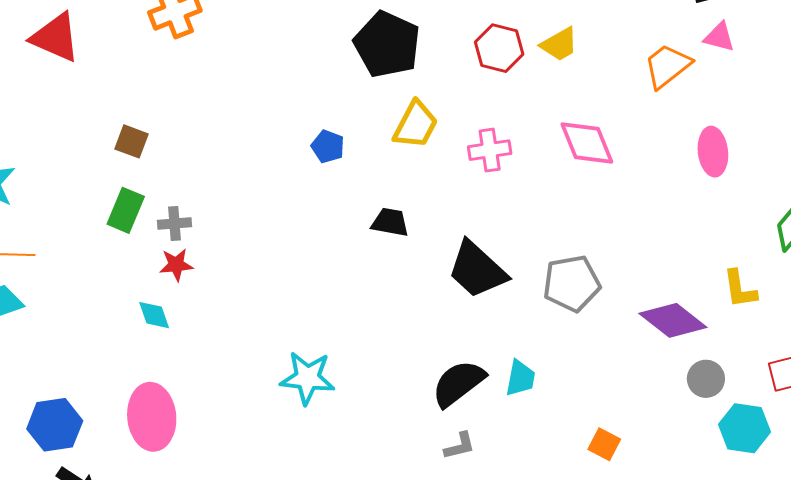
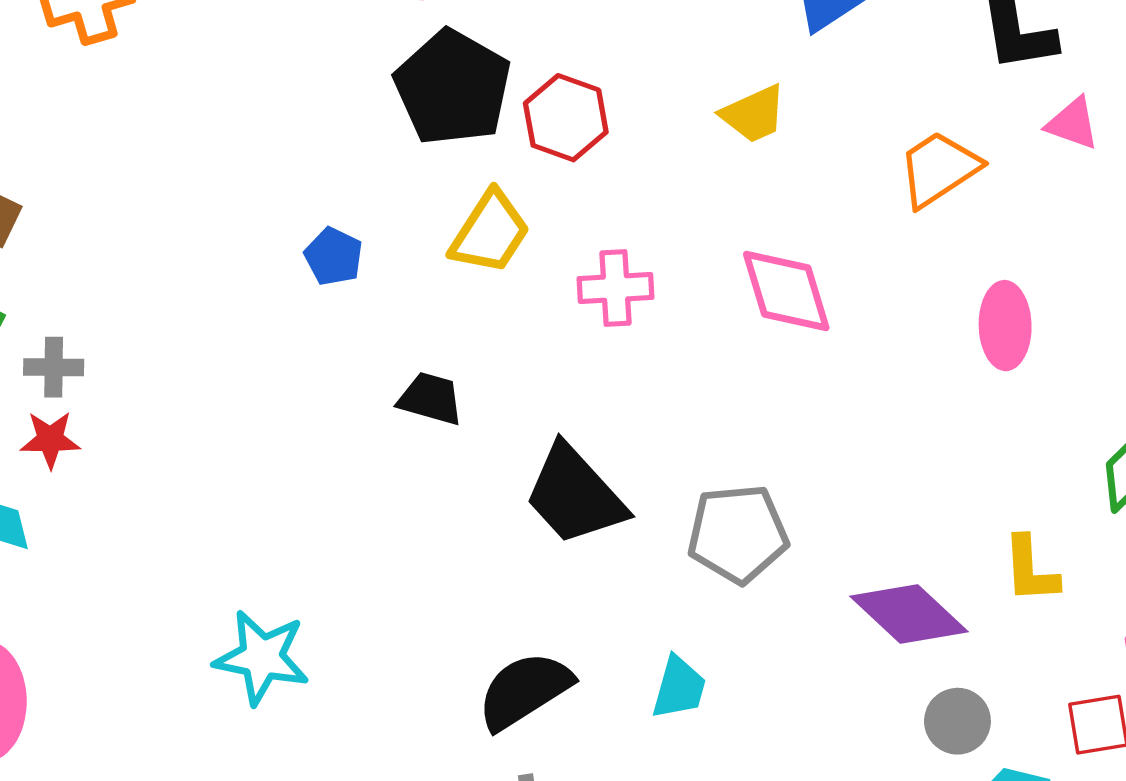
pink triangle: (719, 37) -> (1073, 124), moved
red hexagon: (499, 48) -> (566, 118), moved
cyan trapezoid: (520, 378) -> (679, 688), moved

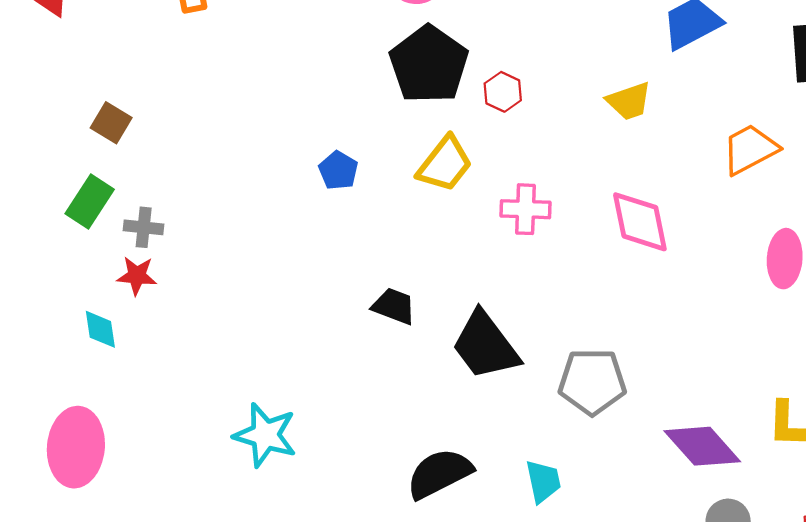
red hexagon: (566, 118) -> (503, 92), size x0.7
black trapezoid: (430, 399) -> (394, 306), moved
cyan trapezoid: (679, 688) -> (543, 481), turned -33

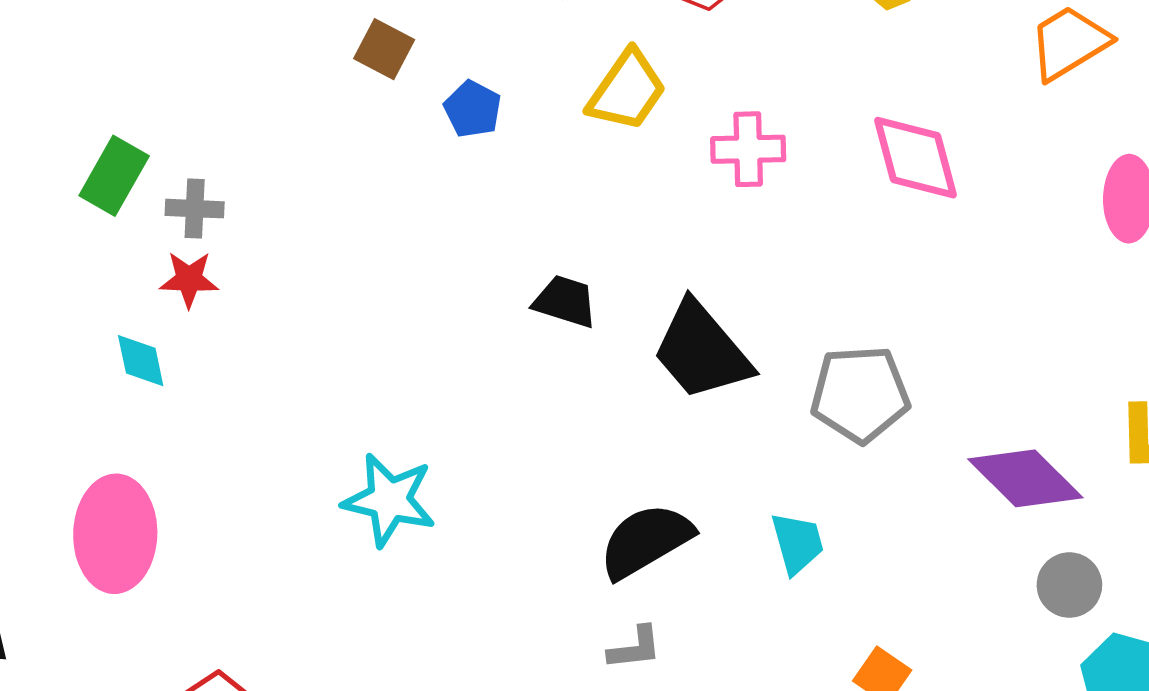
brown square: (111, 123) -> (384, 49), moved

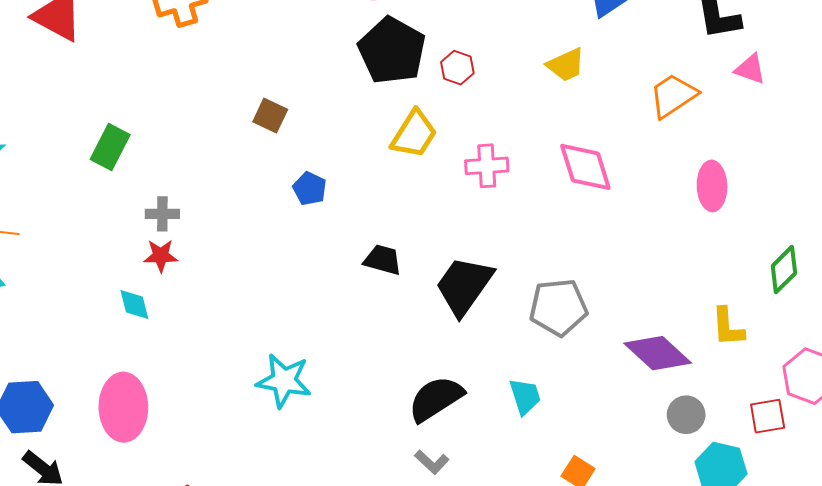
blue pentagon: (473, 109) -> (310, 189), moved
green rectangle: (114, 176) -> (110, 147), moved
black trapezoid: (702, 351) -> (464, 286), turned 78
gray L-shape: (635, 648) -> (432, 462), turned 52

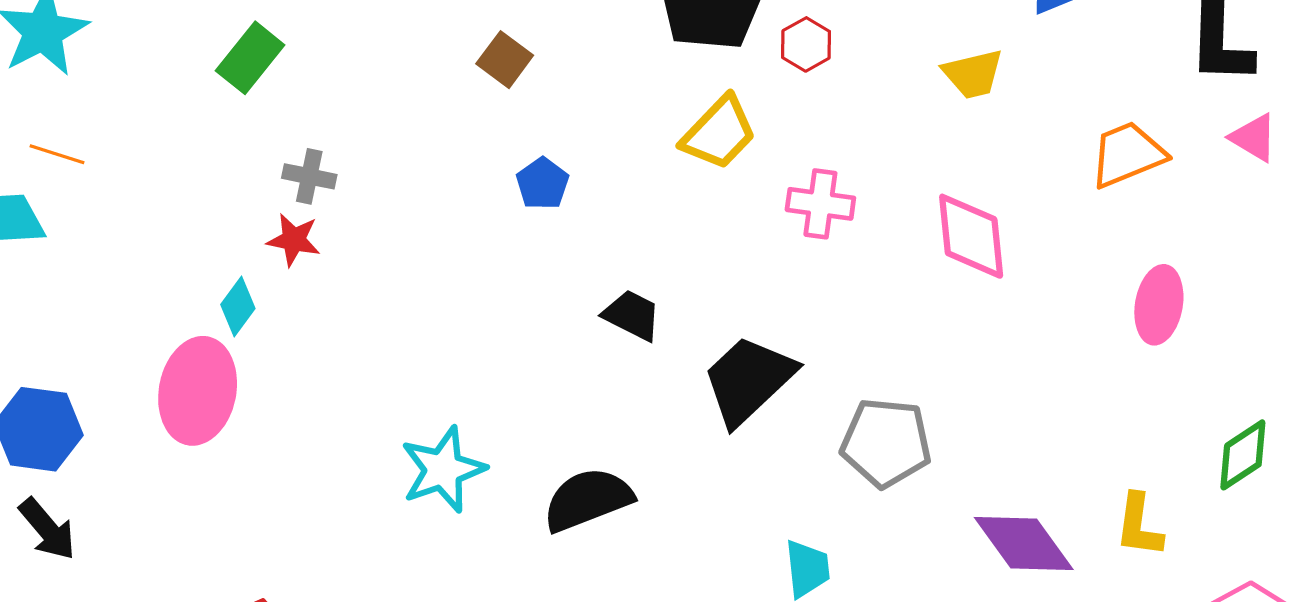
cyan diamond: (134, 305) -> (238, 306), turned 39
cyan star: (284, 381) -> (443, 470), turned 30
black semicircle: (436, 399) -> (588, 500), moved
pink ellipse: (123, 407) -> (198, 391), moved

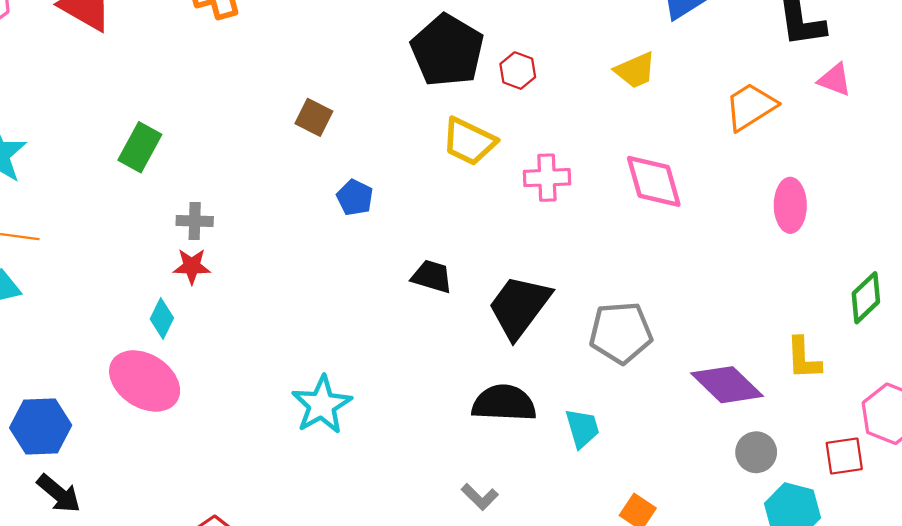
yellow trapezoid: (719, 133) -> (469, 141), turned 82
pink ellipse: (198, 391) -> (145, 381), turned -58
black semicircle: (588, 500) -> (504, 403), moved, turned 34

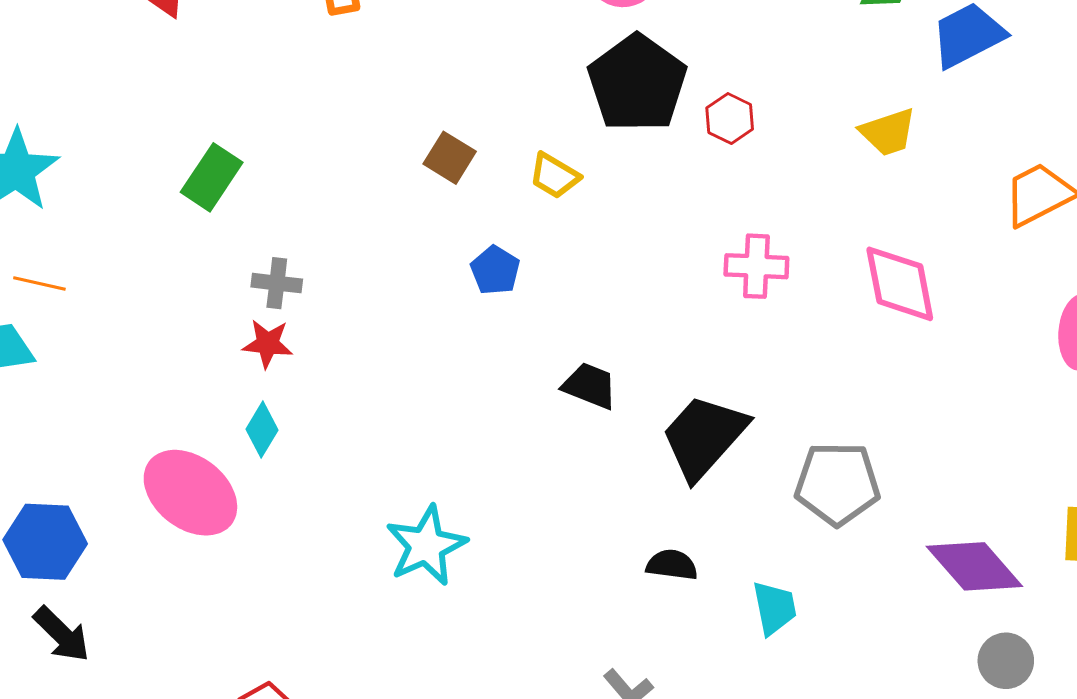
yellow trapezoid: (469, 141) -> (554, 176), moved, size x0.7
cyan diamond: (162, 318) -> (262, 430), moved
black semicircle: (504, 403) -> (672, 565), size x0.6

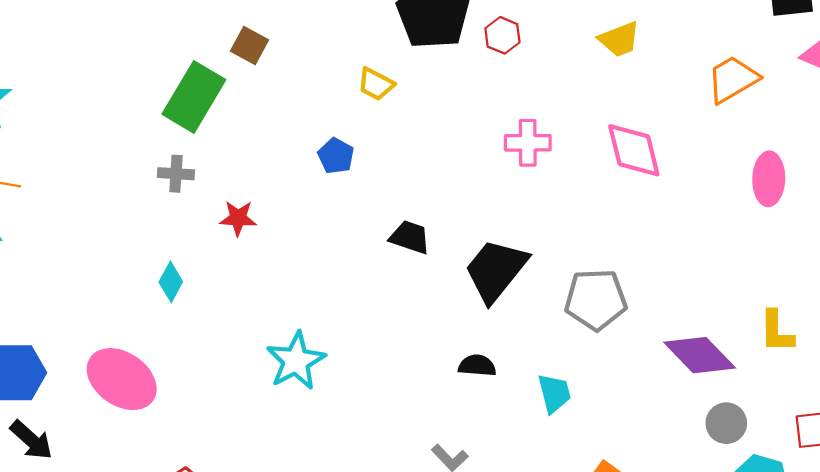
brown square: (450, 158) -> (249, 45), moved
green rectangle: (212, 177) -> (194, 97), moved, size x1.4
red star: (268, 344) -> (238, 218), moved
pink ellipse: (190, 493) -> (122, 379), moved

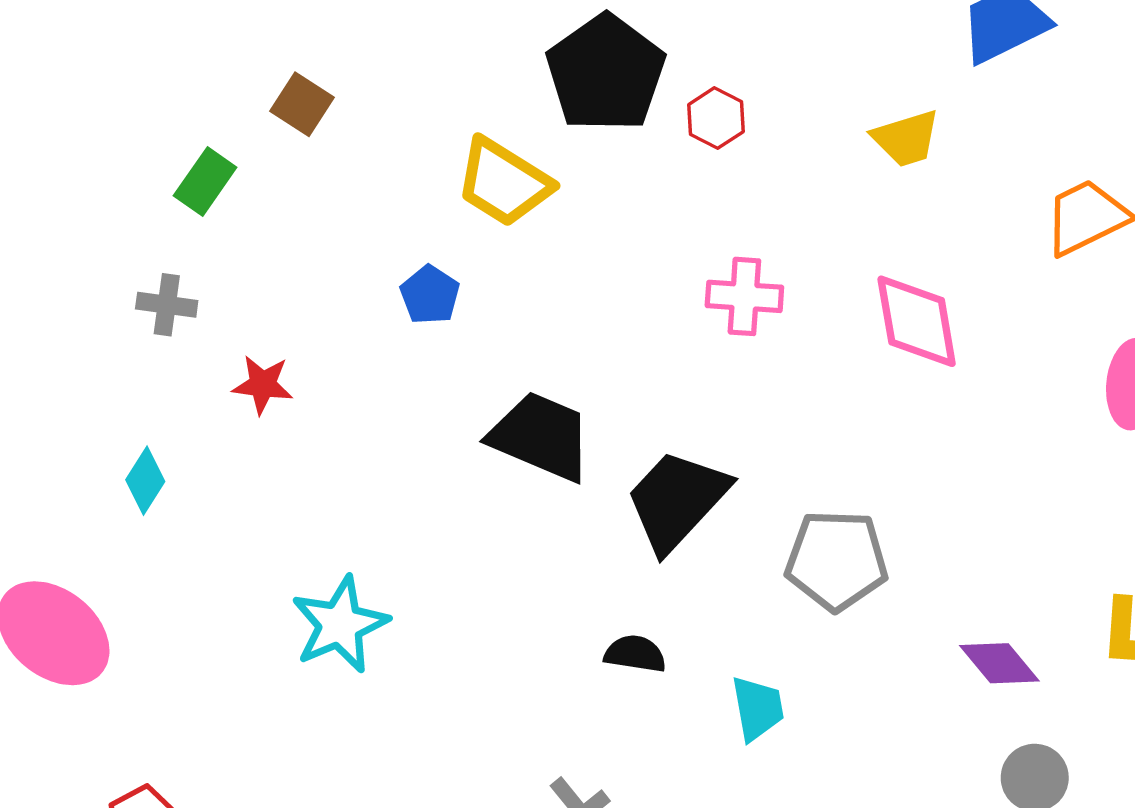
yellow trapezoid: (376, 84) -> (504, 182), size x1.6
green rectangle: (194, 97) -> (205, 182), size x0.6
black trapezoid: (410, 237) -> (541, 436), size x1.6
purple diamond: (700, 355) -> (999, 663), size x0.7

